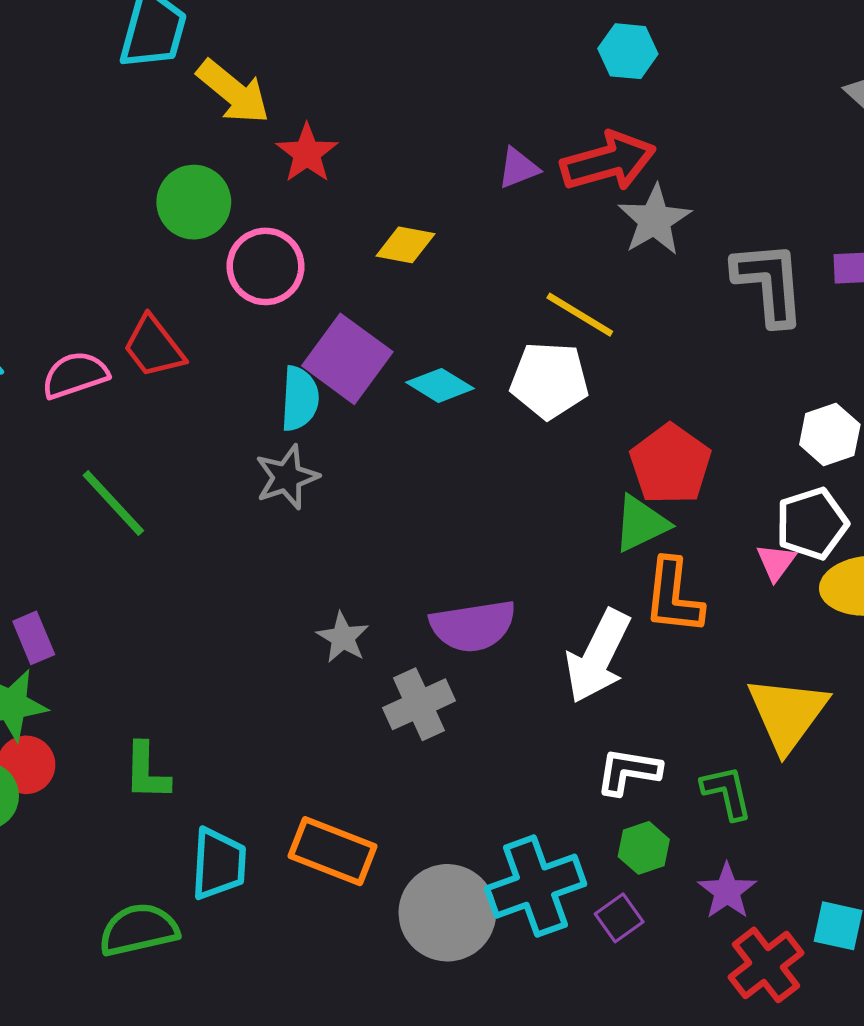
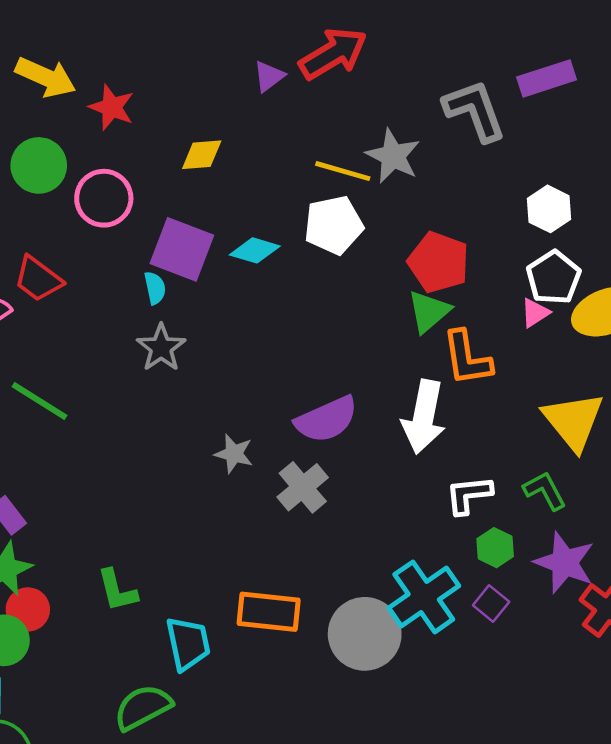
gray star: (655, 220) -> (393, 156), moved
cyan semicircle: (300, 399) -> (155, 288), size x0.7
pink triangle: (776, 562) -> (535, 313), turned 36
purple star: (727, 891) -> (565, 563), size x1.4

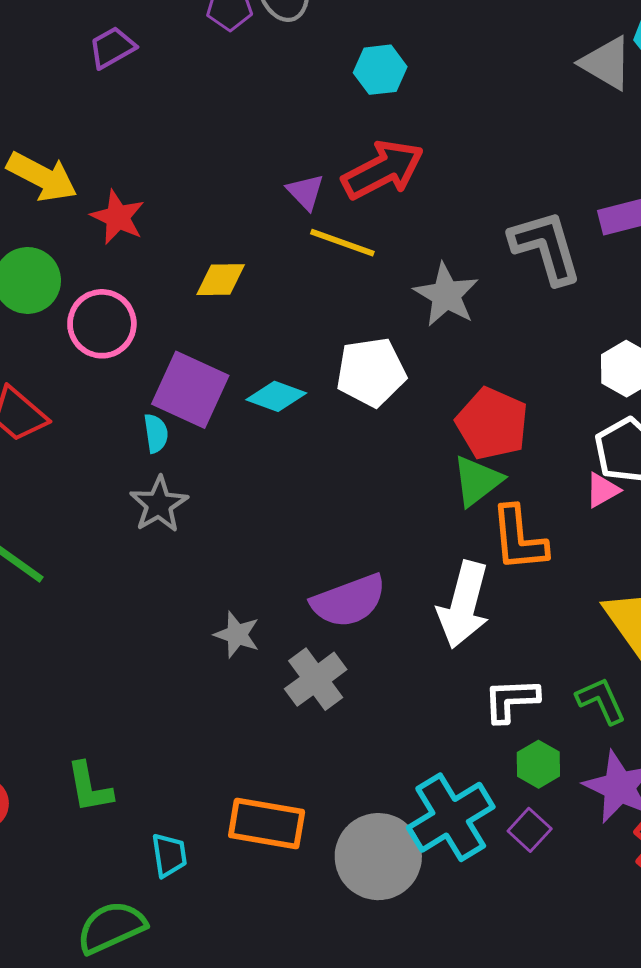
purple triangle: (269, 76) -> (305, 192), turned -40
yellow line: (343, 171) -> (342, 243), moved
cyan trapezoid: (188, 643) -> (169, 855), size x0.7

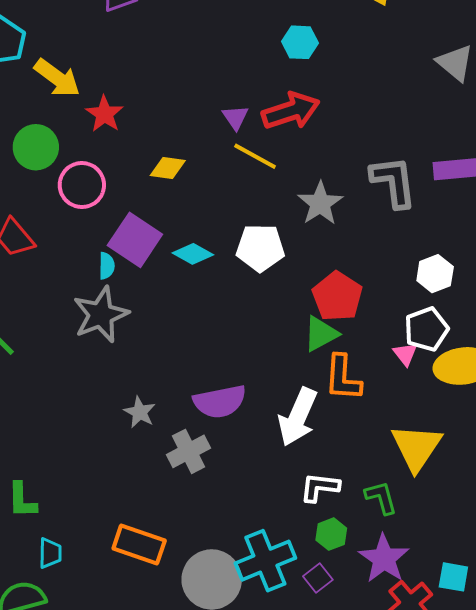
pink triangle: (602, 490) -> (405, 354), turned -48
gray star: (159, 504) -> (101, 315), size x1.4
cyan trapezoid: (169, 855) -> (50, 553), moved

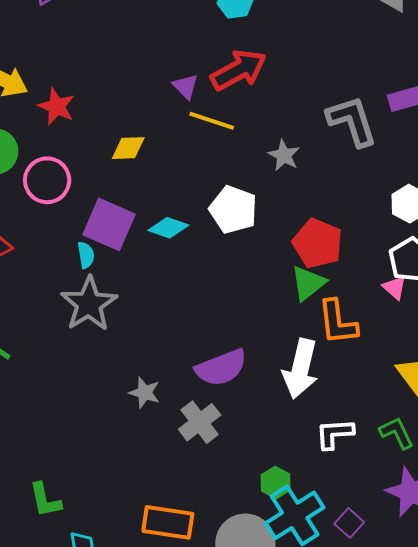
gray star: (320, 203) -> (284, 155), size x0.7
white pentagon: (260, 248) -> (233, 210), turned 30
green hexagon: (331, 534) -> (276, 483), moved

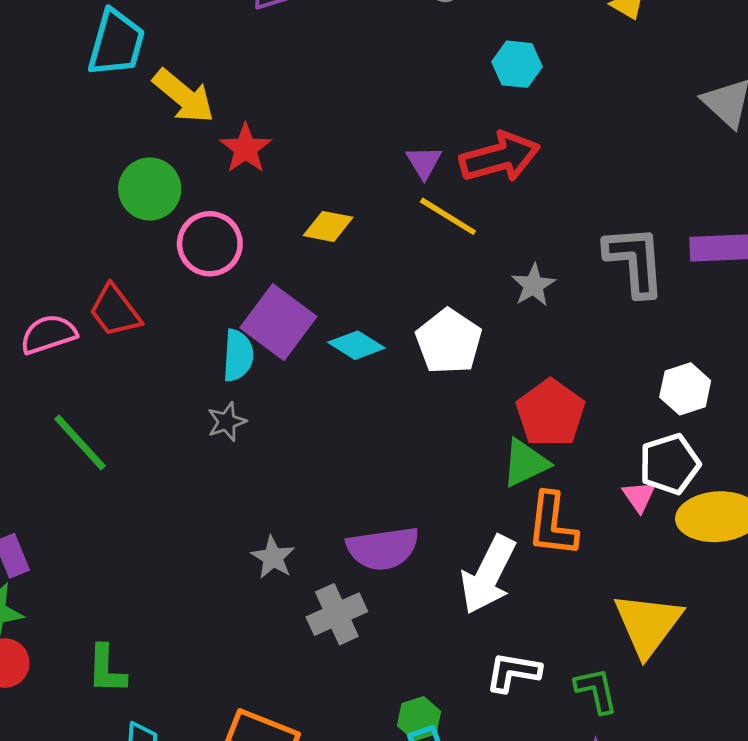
cyan semicircle: (86, 255) -> (238, 356), size x1.4
gray star: (89, 304) -> (227, 422), size x0.5

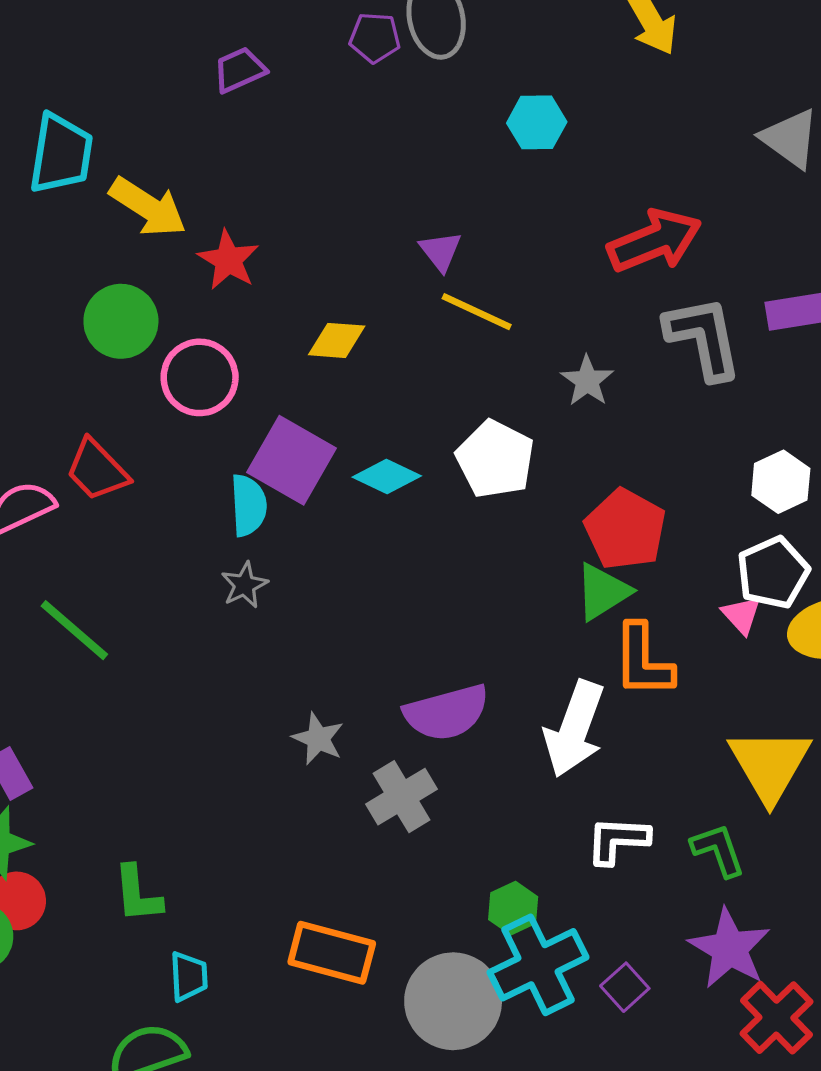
red arrow: (500, 157) -> (655, 241), moved

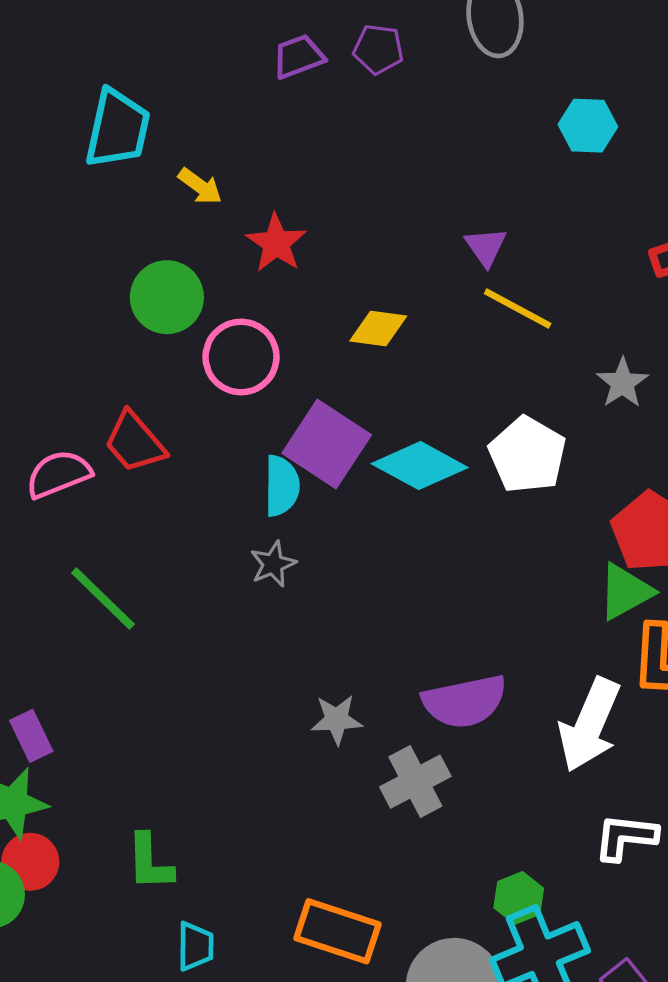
purple pentagon: (375, 38) -> (378, 49), moved
yellow arrow: (148, 207) -> (200, 186), size x0.6
cyan diamond: (387, 477) -> (420, 466), size x1.4
gray star: (318, 739) -> (337, 720), turned -30

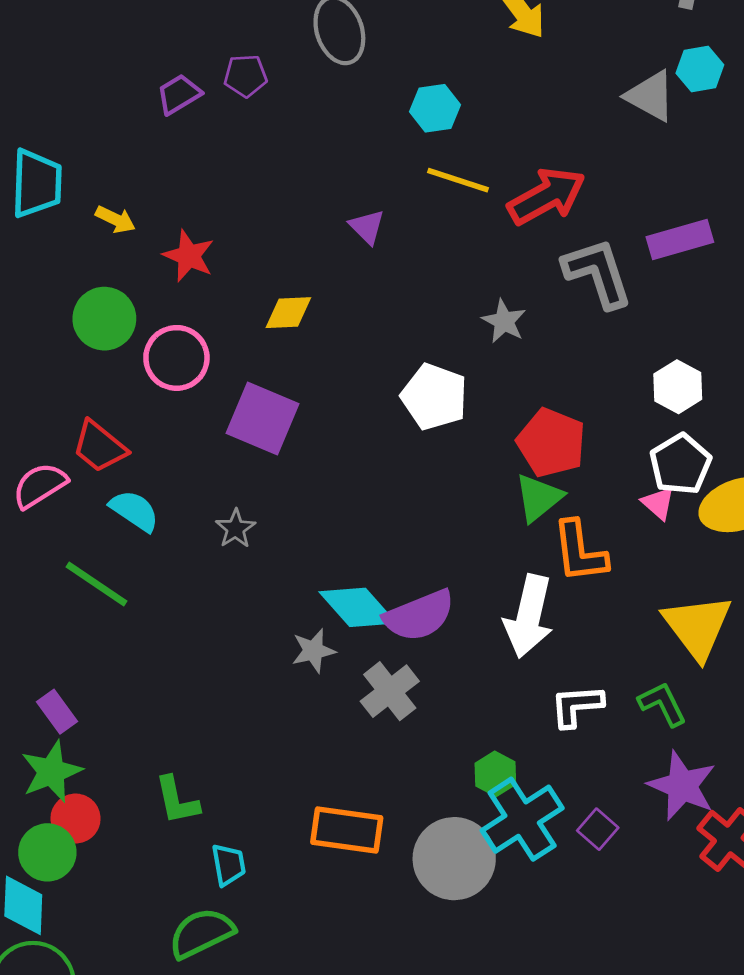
yellow line: (518, 308) -> (458, 180), moved
cyan diamond: (420, 466) -> (358, 607), moved, turned 30
cyan semicircle: (282, 486) -> (134, 511), moved, turned -46

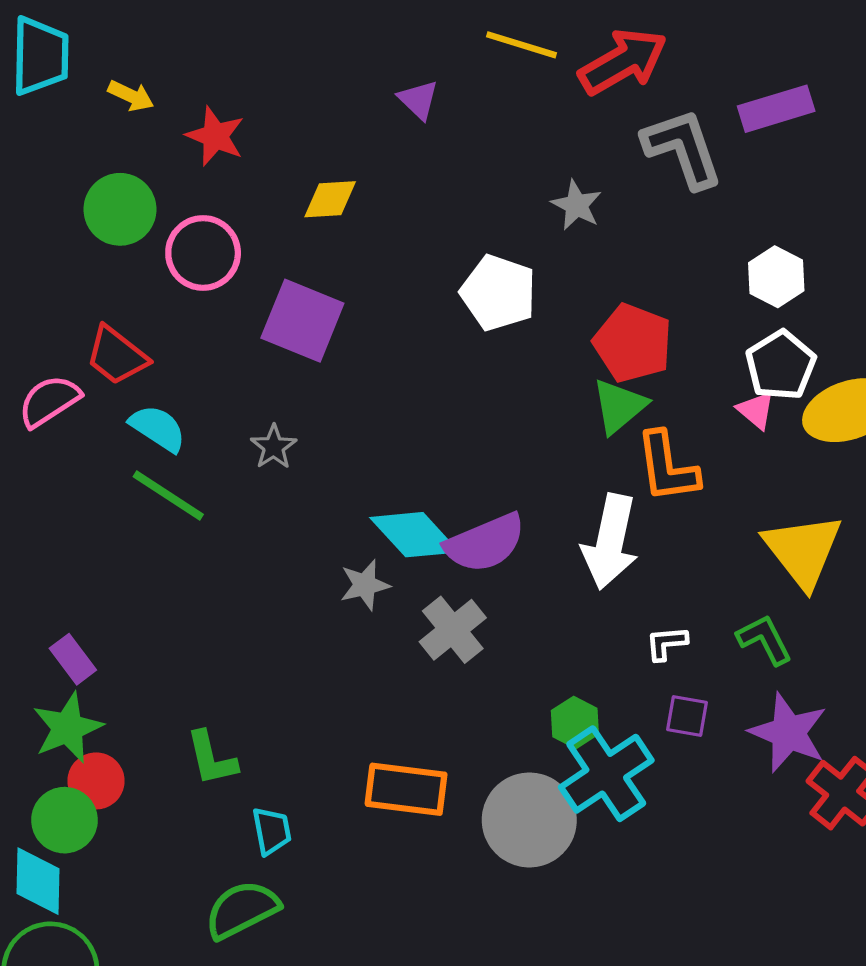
green line: (97, 584) -> (168, 496), moved
white L-shape: (577, 706) -> (666, 643), size x0.7
purple square: (598, 829) -> (687, 716), moved, turned -30

